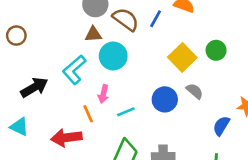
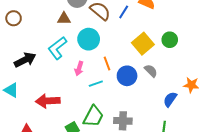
brown triangle: (93, 34) -> (64, 18), moved
orange line: (88, 114) -> (107, 64), moved

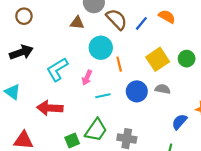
cyan L-shape: (57, 48) -> (57, 69), moved
black arrow: (25, 60) -> (21, 52), moved
orange line: (107, 64) -> (119, 64), moved
gray semicircle: (151, 71) -> (163, 89), turned -40

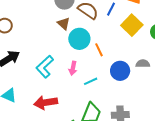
brown triangle: (77, 23) -> (64, 24), moved, turned 48
yellow square: (158, 59) -> (132, 25), moved

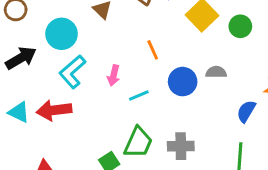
cyan circle: (79, 39) -> (62, 34), moved
red arrow: (46, 103) -> (54, 110), moved

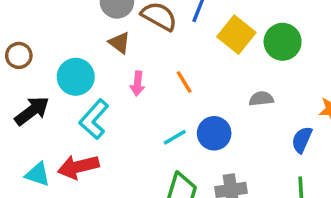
green circle: (240, 26) -> (283, 42), size x1.4
pink arrow: (114, 75) -> (137, 84), moved
blue circle: (183, 82) -> (214, 133), moved

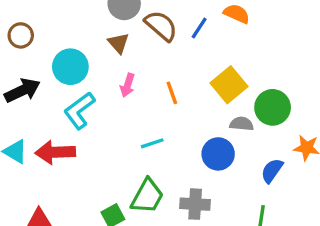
yellow square: (236, 35) -> (229, 85), moved
green circle: (283, 42) -> (273, 107), moved
blue circle: (214, 133) -> (218, 154), moved

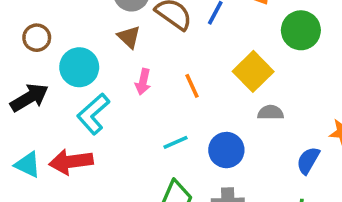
brown circle: (21, 35) -> (37, 38), moved
green circle: (273, 107) -> (301, 30), moved
blue circle: (218, 154) -> (226, 150), moved

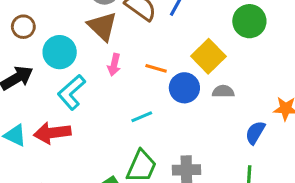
brown triangle: (129, 37) -> (102, 26), size x1.5
orange line: (192, 86) -> (156, 68), turned -50
blue circle: (226, 150) -> (184, 88), moved

